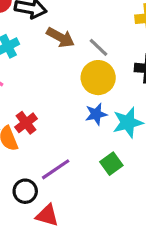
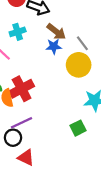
blue star: (96, 114) -> (54, 46), moved
red cross: (26, 123) -> (22, 89), size x1.5
purple line: (56, 169) -> (21, 123), moved

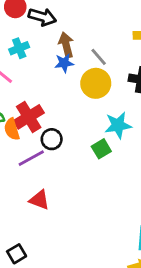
brown arrow: (56, 32) -> (66, 45), turned -138
green square: (78, 128) -> (101, 149), moved
black circle: (13, 138) -> (52, 139), moved

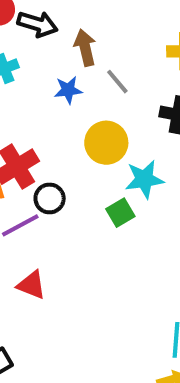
brown arrow: (66, 45) -> (85, 48), moved
yellow circle: (96, 83) -> (106, 143), moved

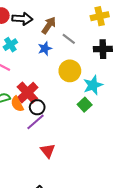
brown arrow: (85, 48) -> (49, 25), turned 60
black circle: (50, 198) -> (37, 107), moved
red triangle: (31, 285) -> (48, 151), turned 42

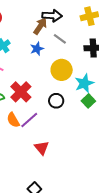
black arrow: (22, 19) -> (52, 16), moved
orange semicircle: (17, 104) -> (13, 120), moved
green square: (85, 105) -> (88, 101), moved
black circle: (37, 107) -> (56, 101), moved

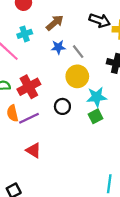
black arrow: (52, 16) -> (100, 20), moved
brown arrow: (40, 26) -> (55, 23), moved
gray line: (60, 39) -> (78, 52), moved
red triangle: (42, 148) -> (33, 150), turned -35

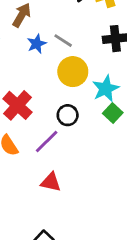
purple line: (29, 118) -> (47, 142), moved

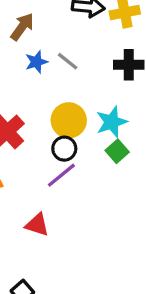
yellow circle: (73, 72) -> (69, 120), moved
purple line: (47, 142) -> (61, 175), moved

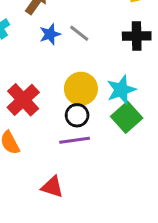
green square: (117, 151) -> (127, 117), size x1.4
purple line: (61, 175) -> (75, 140), turned 32

